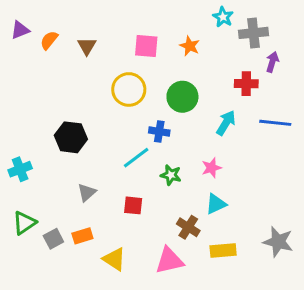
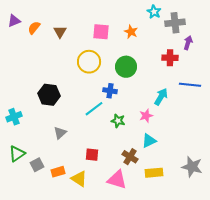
cyan arrow: (226, 123) -> (161, 97), moved
red square: (133, 205) -> (92, 155), moved
orange rectangle: (82, 236) -> (58, 172), moved
pink triangle: (169, 261) -> (117, 180), turned 30

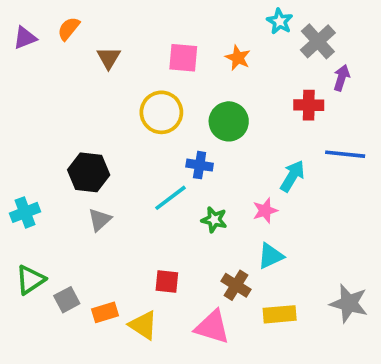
gray cross: (175, 23) -> (318, 41), turned -36
orange semicircle: (34, 28) -> (69, 29), moved
gray triangle: (60, 133) -> (100, 220), moved

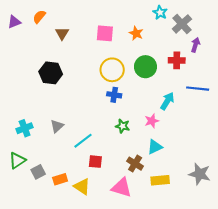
yellow circle: (161, 112) -> (112, 70), moved
green circle: (229, 121) -> (145, 67), moved
black hexagon: (89, 172) -> (51, 73), moved
cyan line: (170, 198) -> (83, 141), moved
cyan cross: (25, 212) -> (25, 128), moved

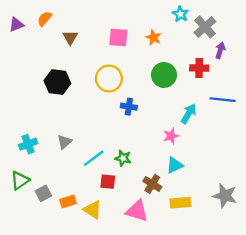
yellow circle: (112, 70) -> (109, 78), moved
green star: (123, 126) -> (123, 158), moved

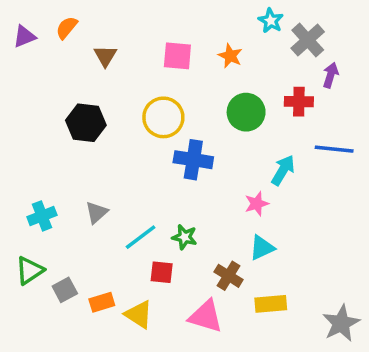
blue cross: (129, 107) -> (193, 160), size x1.5
gray star: (225, 196) -> (341, 323), moved, turned 30

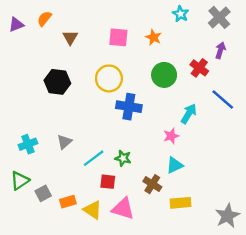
gray cross: (308, 40) -> (219, 17), moved
red cross: (299, 102) -> (199, 68), turned 36
blue line: (334, 149) -> (223, 100), turned 35
pink triangle: (206, 316) -> (123, 209), moved

